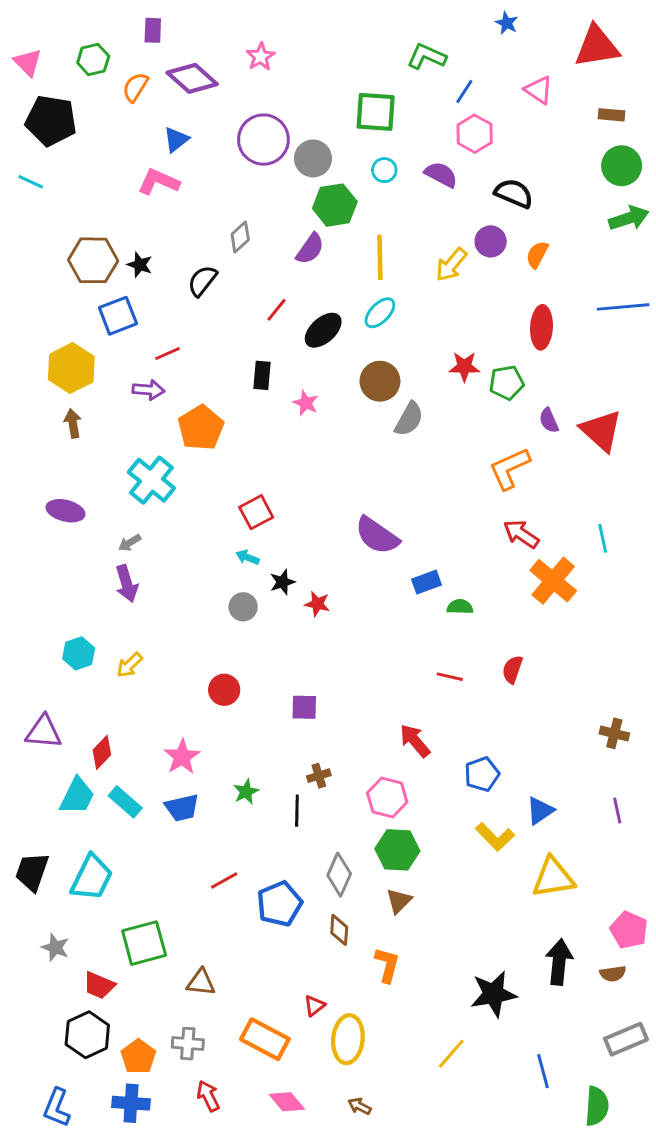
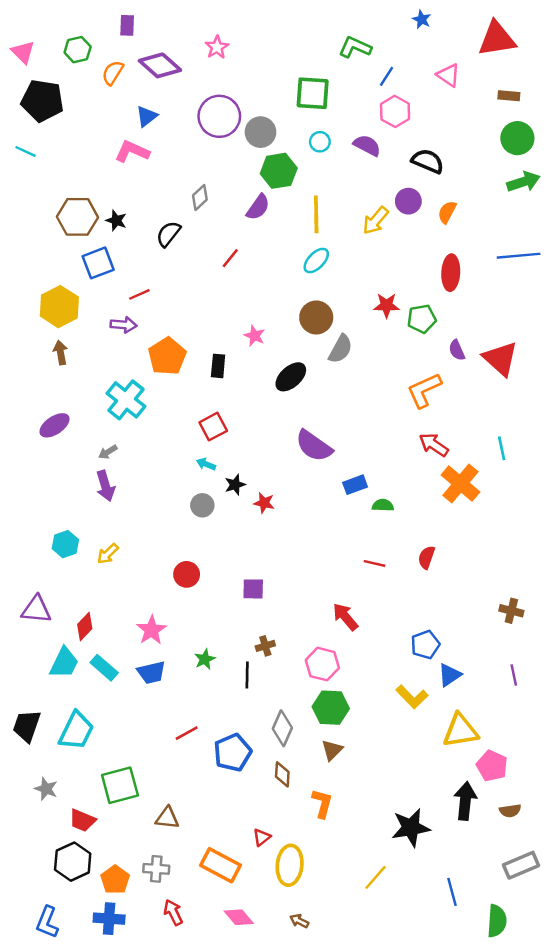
black ellipse: (323, 330) -> (291, 377), moved
black rectangle: (262, 375) -> (218, 366), moved
purple ellipse: (66, 511) -> (54, 425), turned -48
blue pentagon: (482, 774) -> (425, 645), moved
pink pentagon: (629, 930) -> (492, 766), moved

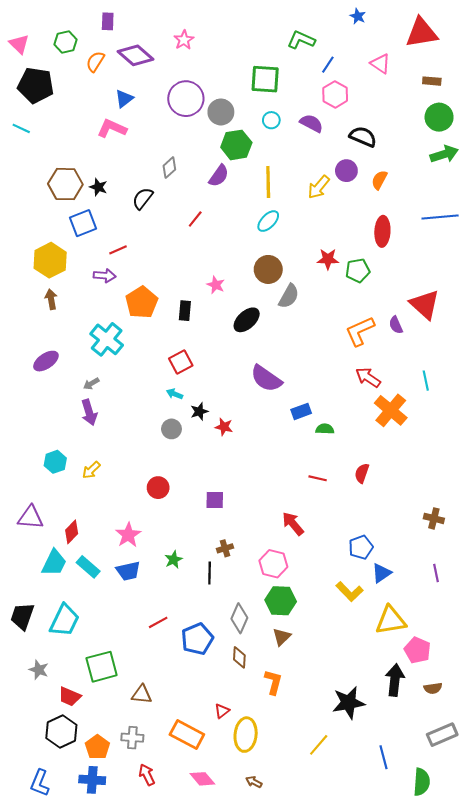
purple semicircle: (457, 350) -> (396, 325), moved

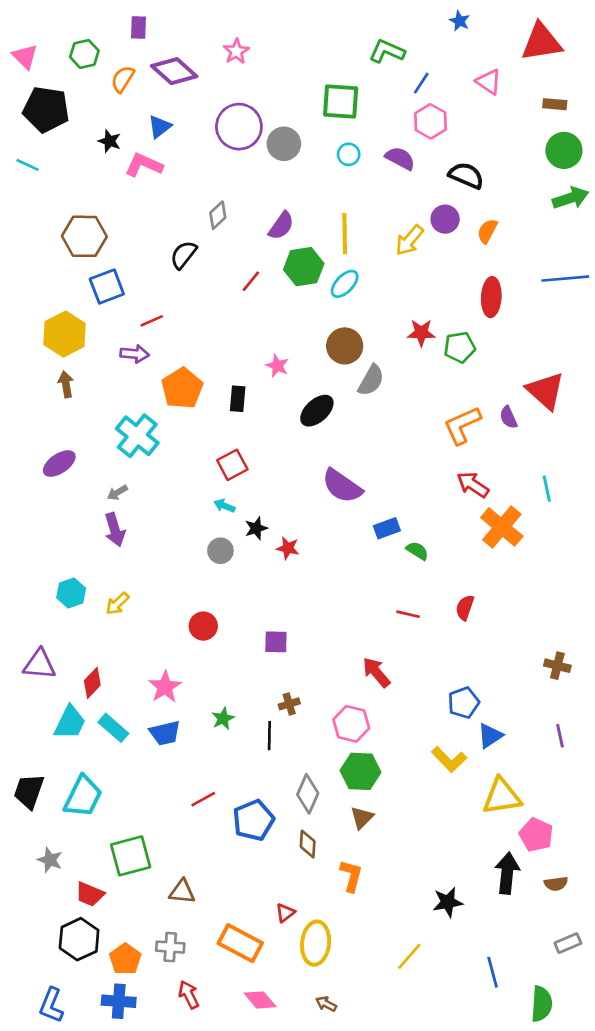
green hexagon: (236, 145) -> (304, 267), moved
black star: (98, 187) -> (109, 141), moved
green semicircle: (325, 429) -> (417, 551), turned 30
black star: (348, 703) -> (448, 902), size x0.7
gray rectangle: (442, 735) -> (568, 943), size x0.7

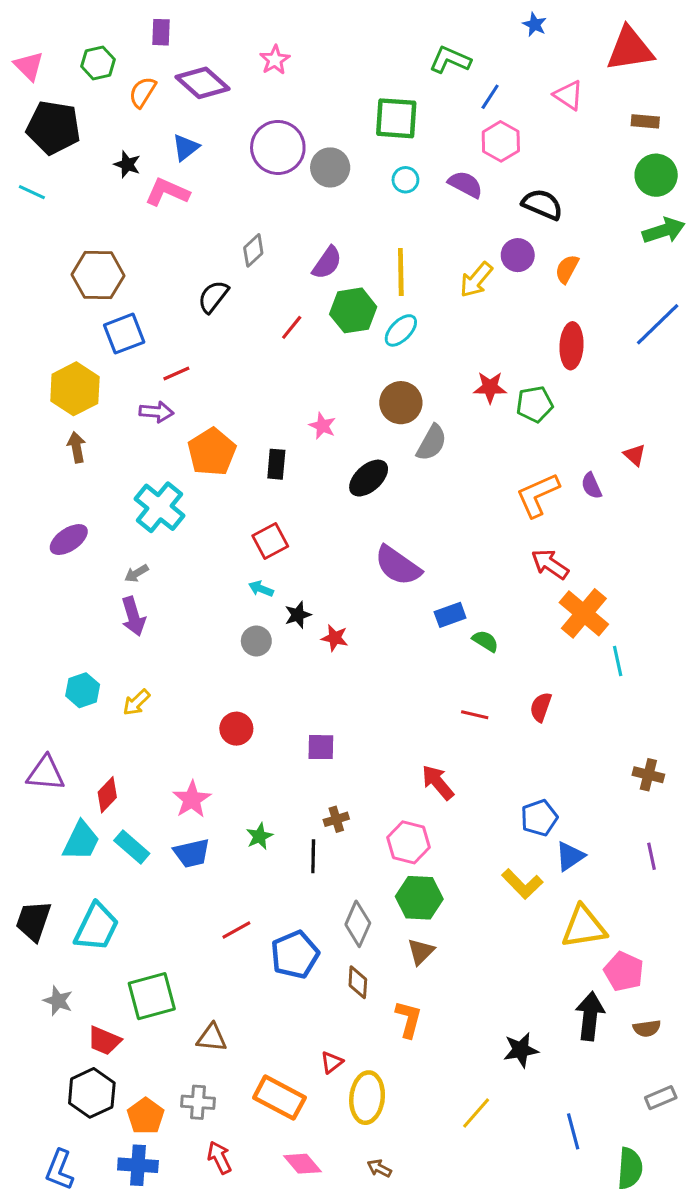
blue line: (565, 279) -> (658, 324), turned -39
red triangle: (545, 391) -> (635, 455), size x0.5
cyan line: (547, 489) -> (618, 661), moved

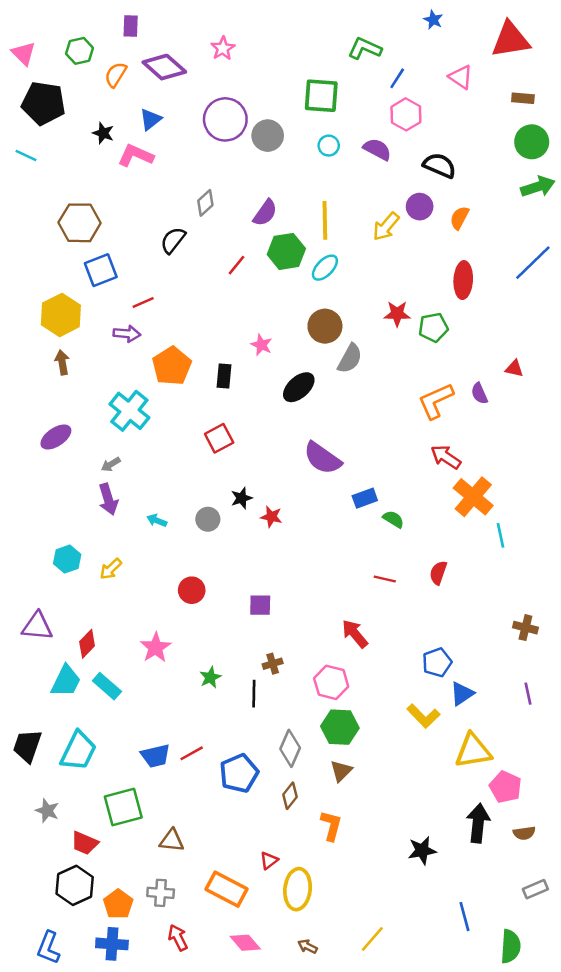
red triangle: (635, 455) -> (514, 368), turned -30
cyan arrow: (261, 589) -> (157, 520), moved
blue trapezoid: (192, 853) -> (156, 756), moved
brown diamond: (358, 982) -> (290, 796), turned 35
yellow line: (476, 1113) -> (372, 939), moved

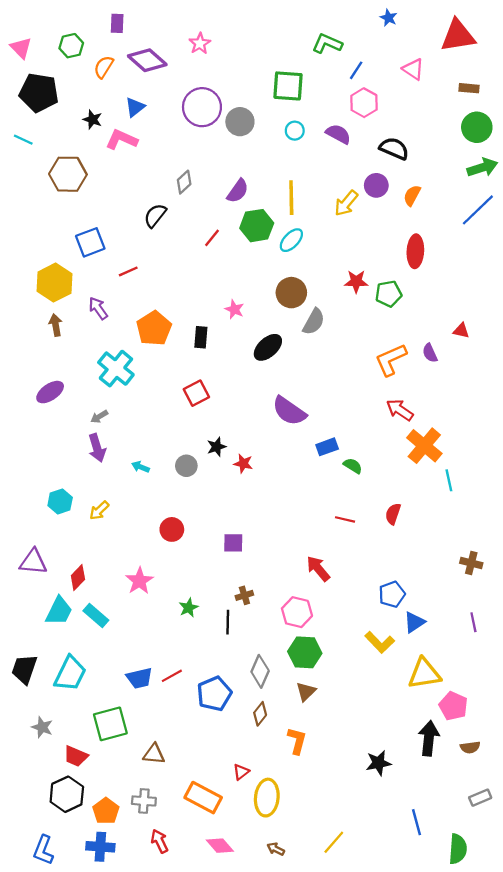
brown hexagon: (80, 223) -> (68, 174), moved
blue line: (533, 263) -> (478, 210), moved
purple arrow: (127, 334) -> (98, 308), moved, turned -130

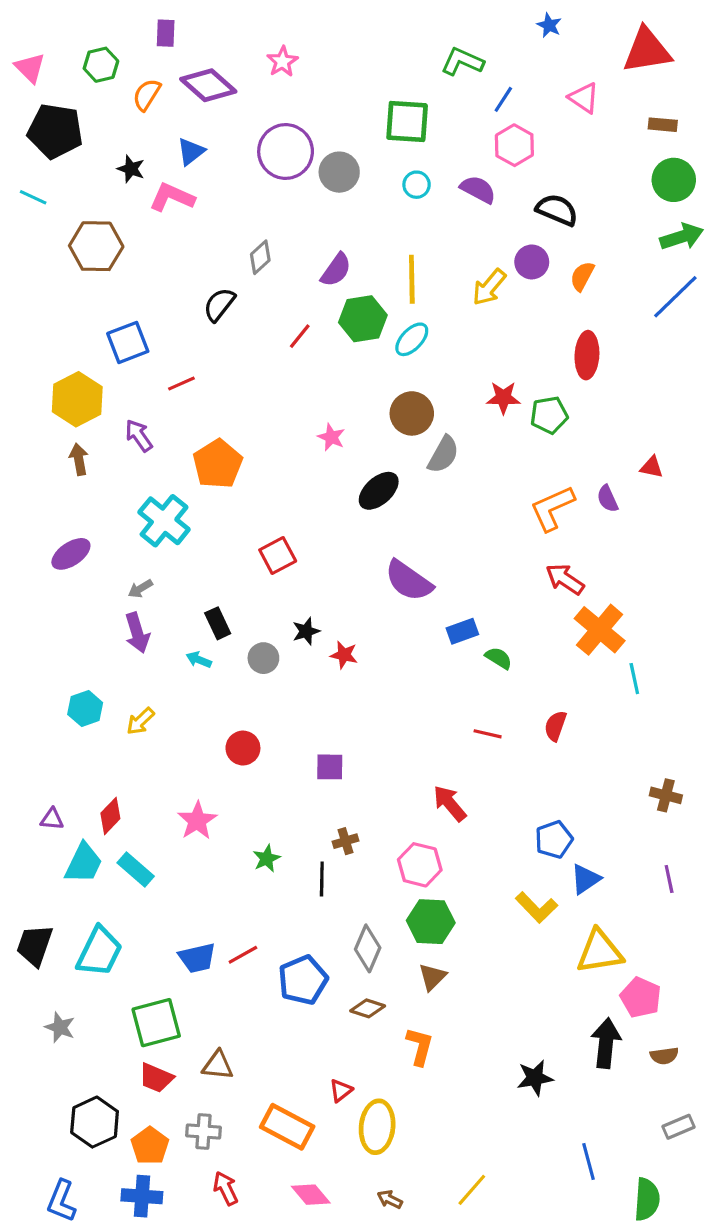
black rectangle: (201, 337) -> (218, 623), moved, turned -30
purple triangle: (33, 562) -> (52, 819), moved, size x0.6
brown diamond: (260, 714) -> (368, 1008), turned 70
red trapezoid: (76, 756) -> (156, 1078), moved

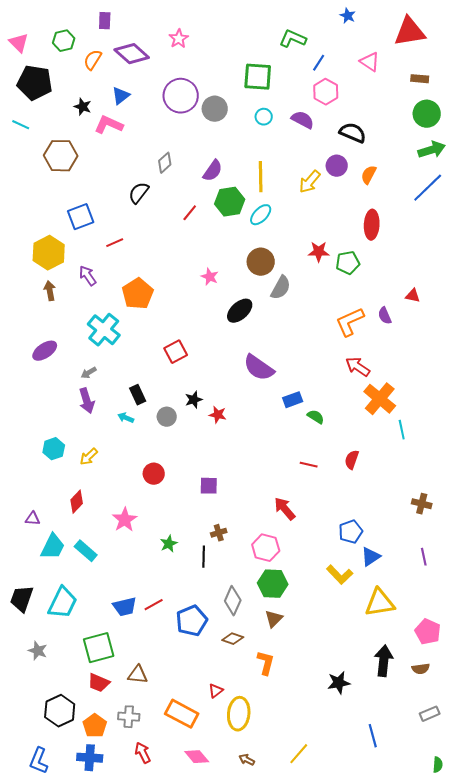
red diamond: (110, 816) -> (77, 502), moved
pink pentagon: (641, 997) -> (428, 632), moved
green semicircle: (647, 1199) -> (438, 765), moved, size x0.6

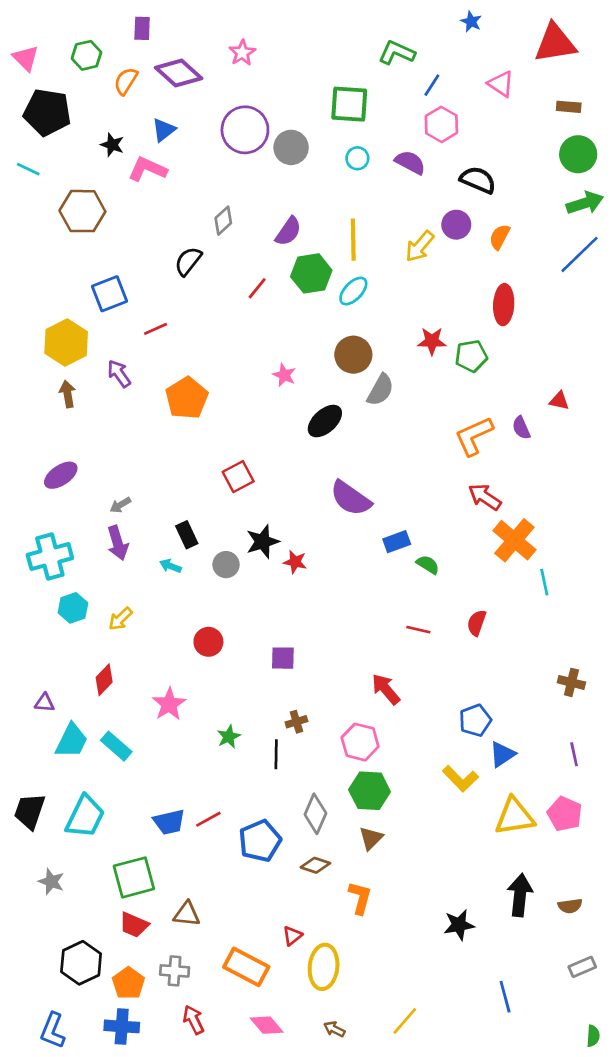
cyan cross: (104, 330) -> (50, 556), moved, turned 36
black star: (194, 400) -> (263, 542), size x1.4
pink pentagon: (428, 632) -> (565, 814), moved

